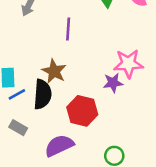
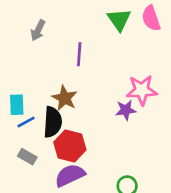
red hexagon: (82, 111) -> (70, 146), moved

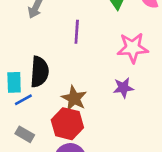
pink star: (142, 90) -> (133, 48), moved
brown star: (65, 98) -> (74, 98), moved
black semicircle: (53, 122) -> (39, 72), moved

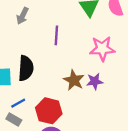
brown star: (74, 98) -> (74, 80), moved
blue line: (23, 100) -> (18, 103), moved

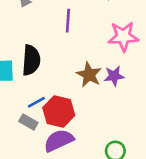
blue line: (18, 103) -> (36, 102), moved
gray rectangle: (14, 120) -> (28, 122), moved

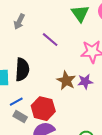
purple line: (68, 21) -> (50, 40), turned -54
blue line: (36, 102) -> (16, 102), moved

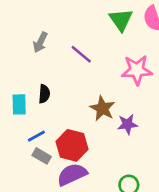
gray arrow: (19, 22) -> (40, 42), moved
black semicircle: (22, 70) -> (44, 94), size x0.6
purple star: (85, 82) -> (128, 124), moved

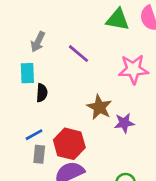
green triangle: (121, 20) -> (118, 20), turned -45
cyan rectangle: (19, 104) -> (27, 73), moved
gray rectangle: (42, 156) -> (39, 154), turned 66

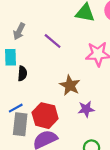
purple star: (124, 123) -> (86, 109), moved
gray rectangle: (39, 154) -> (20, 124), size x1.5

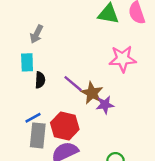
purple line: (53, 41) -> (73, 84), moved
purple star: (86, 109) -> (105, 105), moved

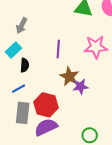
cyan rectangle: (27, 62) -> (13, 50), turned 49
purple line: (73, 84) -> (58, 49), moved, turned 54
blue line: (33, 118) -> (19, 89), moved

